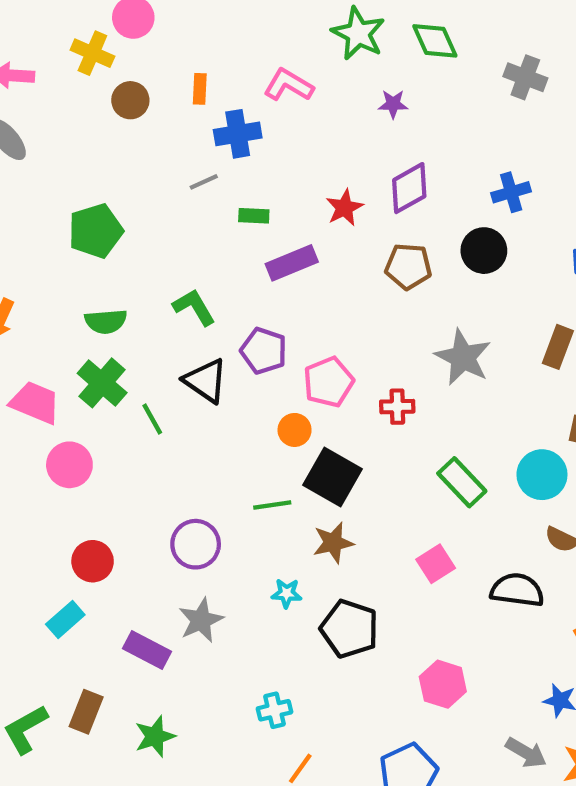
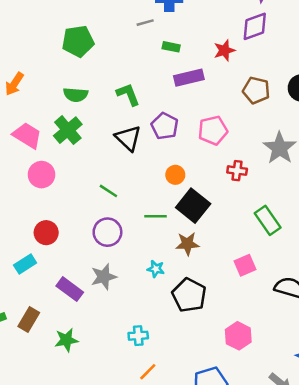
purple diamond: (409, 188) -> (255, 26), moved
pink pentagon: (329, 382) -> (213, 130), moved
green line: (152, 419) -> (108, 191), moved, turned -36

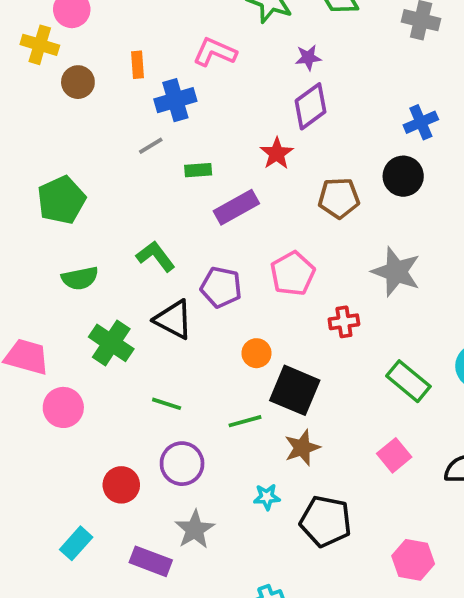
green cross: (68, 130) -> (111, 343), moved
red circle: (46, 233) -> (121, 485), moved

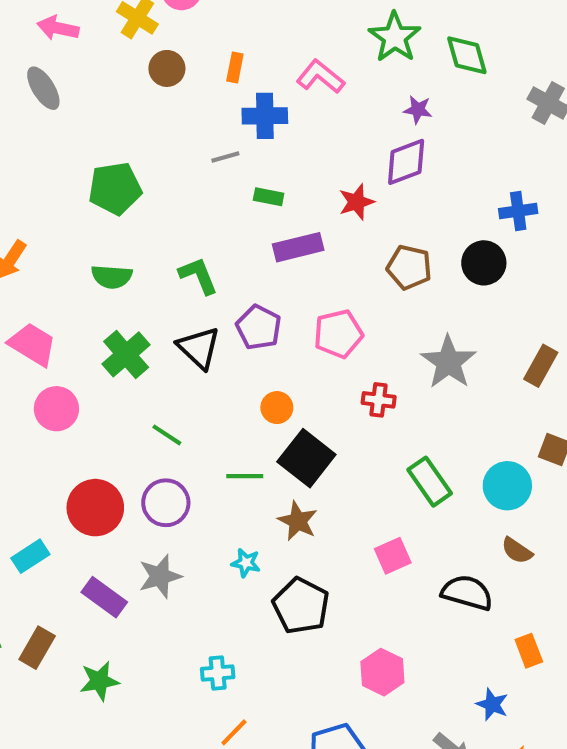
brown star: (302, 448) -> (298, 521), turned 30
red circle: (121, 485) -> (95, 508), size x1.4

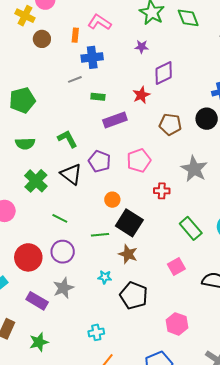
pink L-shape: (320, 77) -> (99, 22), moved
purple star: (418, 110) -> (142, 47), moved

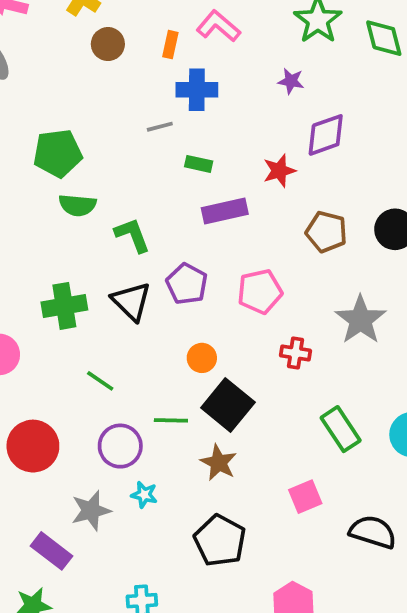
green semicircle: (25, 144) -> (77, 205), moved
green cross: (36, 181) -> (64, 306), turned 30
purple circle: (63, 252) -> (120, 446), moved
cyan star: (105, 277) -> (144, 495), moved
purple rectangle: (37, 301) -> (52, 551), moved

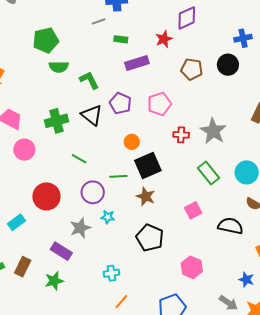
gray star: (361, 320) -> (213, 131), moved
black square: (228, 405) -> (148, 166), turned 32

